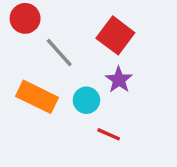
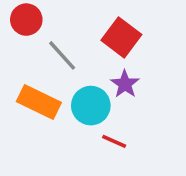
cyan circle: (86, 100) -> (91, 106), size x1.4

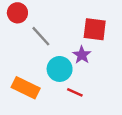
red square: (121, 37) -> (95, 29), moved, turned -30
orange rectangle: (39, 102) -> (26, 88), moved

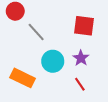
purple star: (82, 55) -> (81, 58), moved
red line: (75, 92) -> (80, 84), moved, turned 32

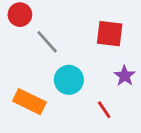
purple star: (81, 58) -> (125, 76), moved

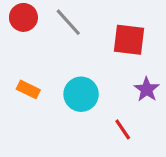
gray line: (47, 42) -> (68, 22), moved
orange rectangle: (29, 102) -> (28, 89), moved, size x0.6

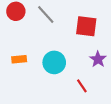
orange rectangle: (28, 89) -> (19, 59), turned -32

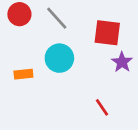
purple star: (98, 59) -> (122, 62), moved
cyan circle: (54, 62) -> (59, 58), moved

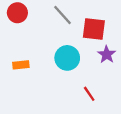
gray line: (57, 18) -> (63, 15), moved
cyan circle: (59, 58) -> (67, 58), moved

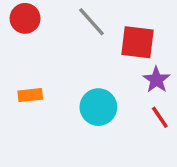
cyan circle: (67, 58) -> (98, 107), moved
red line: (89, 94) -> (160, 117), moved

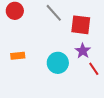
purple star: (156, 80) -> (83, 51), moved

